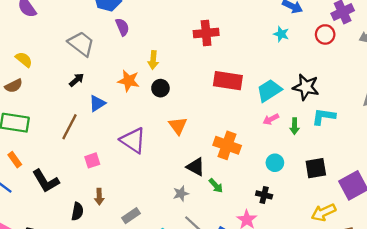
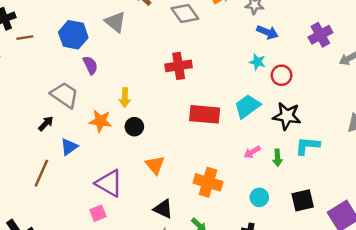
red circle: (325, 34) -> (282, 75), moved
gray trapezoid: (81, 44) -> (65, 95), moved
cyan trapezoid: (269, 91) -> (247, 106), moved
pink square: (92, 160) -> (98, 213), moved
black triangle: (196, 167) -> (163, 209), moved

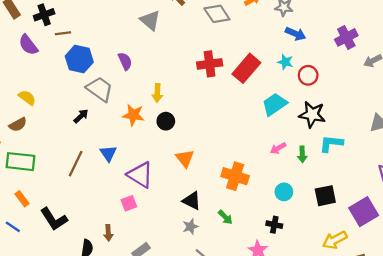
blue hexagon: (73, 35) -> (79, 59), moved
red rectangle: (205, 114) -> (246, 68), moved, turned -56
blue triangle: (69, 147) -> (108, 153), moved, turned -30

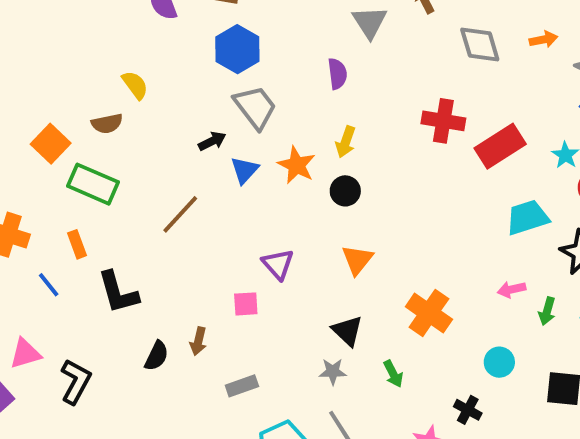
purple semicircle: (125, 61) -> (337, 74), moved
blue triangle: (108, 153) -> (245, 170), moved
purple triangle: (140, 175) -> (278, 264), size x0.7

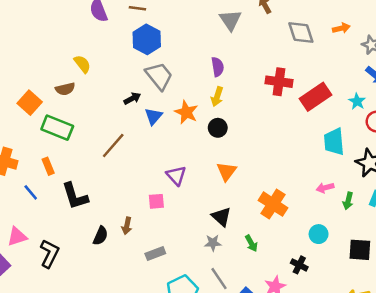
purple semicircle: (337, 74) -> (218, 67), moved
cyan trapezoid: (527, 217) -> (334, 142), turned -76

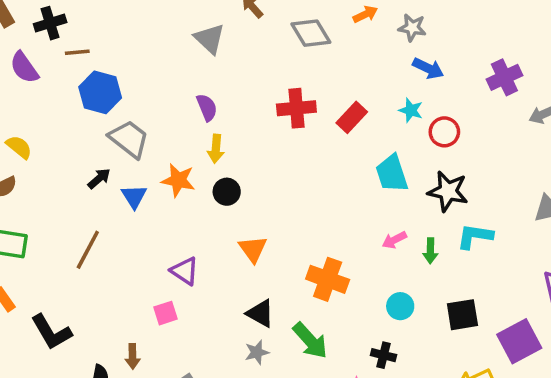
red rectangle: (315, 97) -> (352, 117), size x0.7
green arrow: (251, 243) -> (310, 341), size x1.6

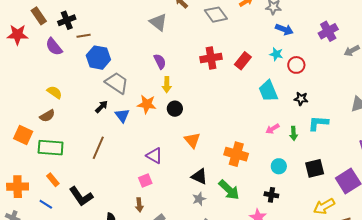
black star: (448, 191) -> (301, 99), size x0.6
brown arrow: (132, 356) -> (139, 205), moved

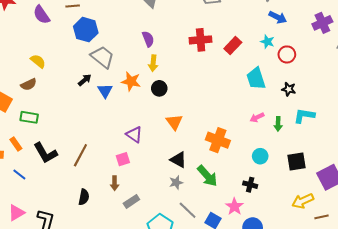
green rectangle: (51, 148) -> (29, 117), size x0.7
brown line: (98, 148) -> (80, 155), moved
orange rectangle: (53, 180) -> (16, 144), moved
black L-shape: (81, 196) -> (45, 153), moved

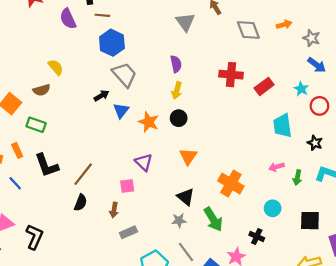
orange star: (131, 81) -> (149, 122), moved
black semicircle: (84, 197) -> (81, 203), moved

